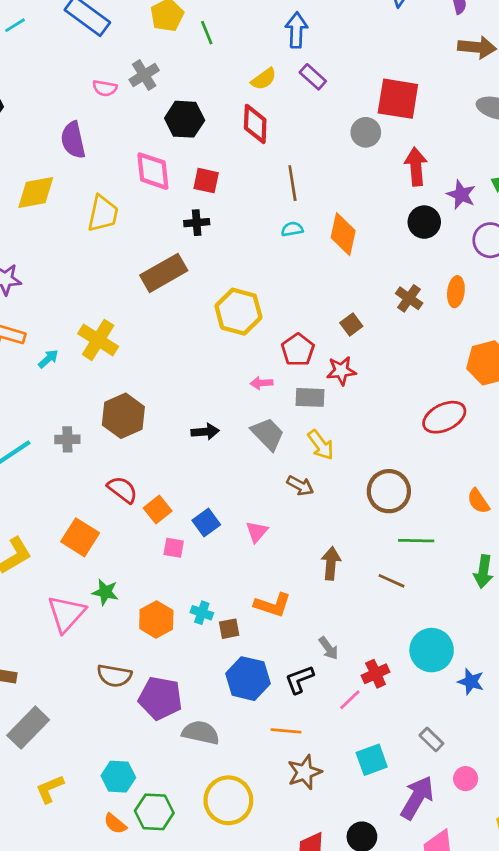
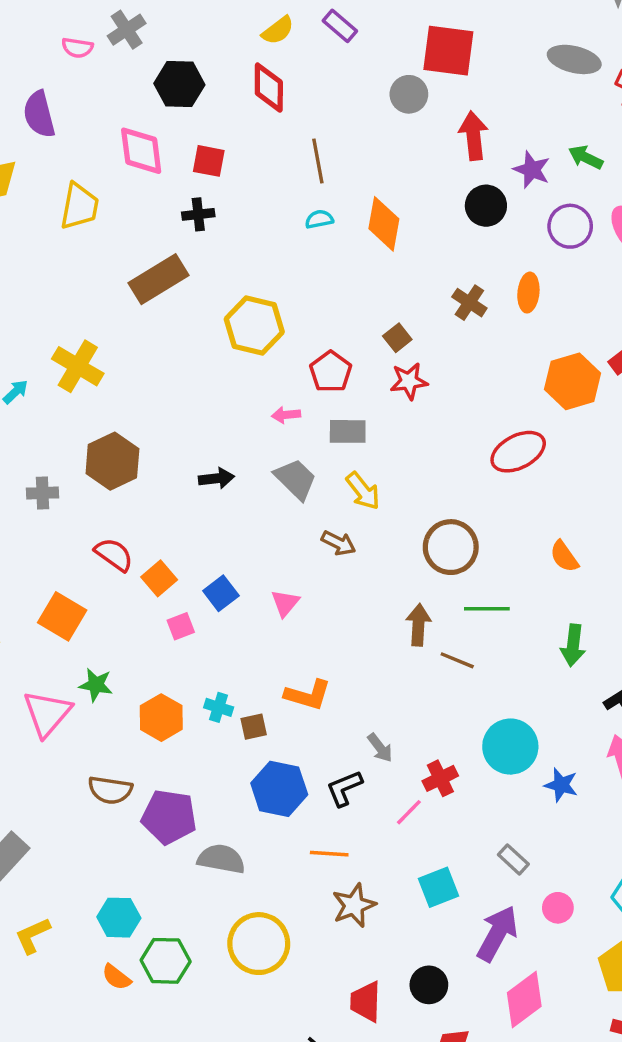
red star: (341, 371) -> (409, 381), moved
pink square: (174, 548) -> (181, 626), turned -30
brown arrow: (331, 563) -> (418, 625), moved

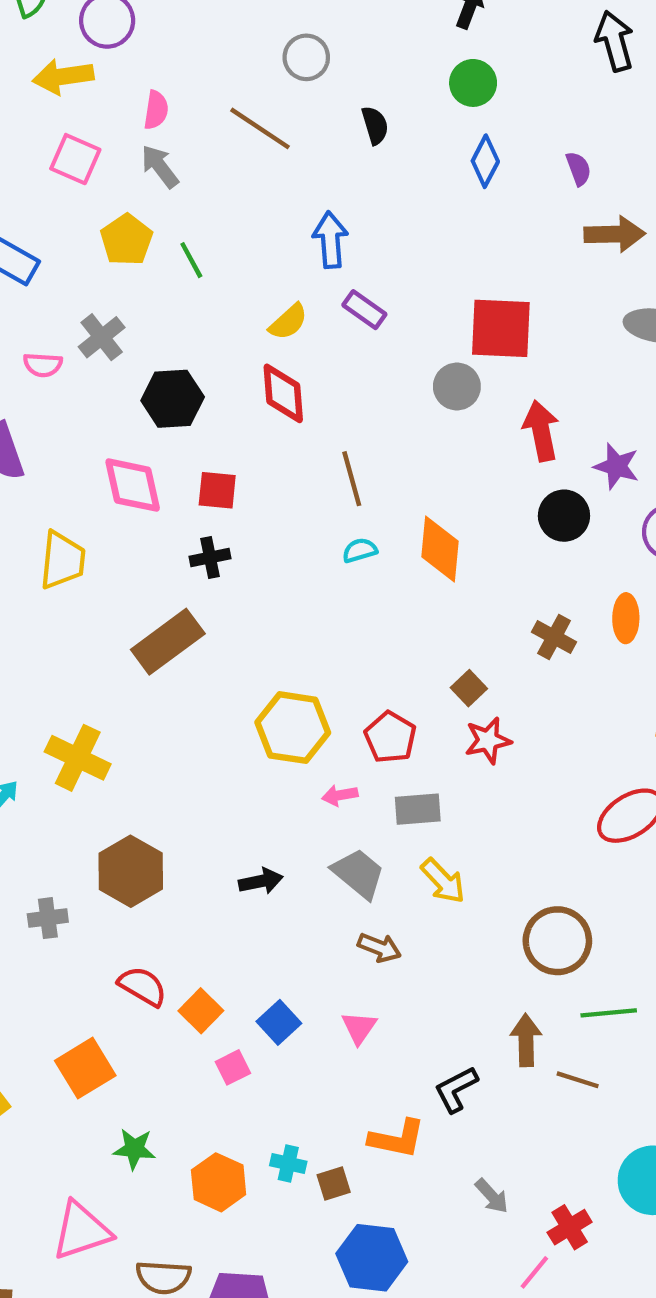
yellow hexagon: (254, 325) -> (293, 728), moved
brown arrow: (338, 543) -> (379, 948), moved
orange square: (62, 616) -> (85, 1068), turned 33
pink triangle: (47, 713) -> (81, 1231), moved, turned 36
black L-shape: (344, 788) -> (456, 1089), moved

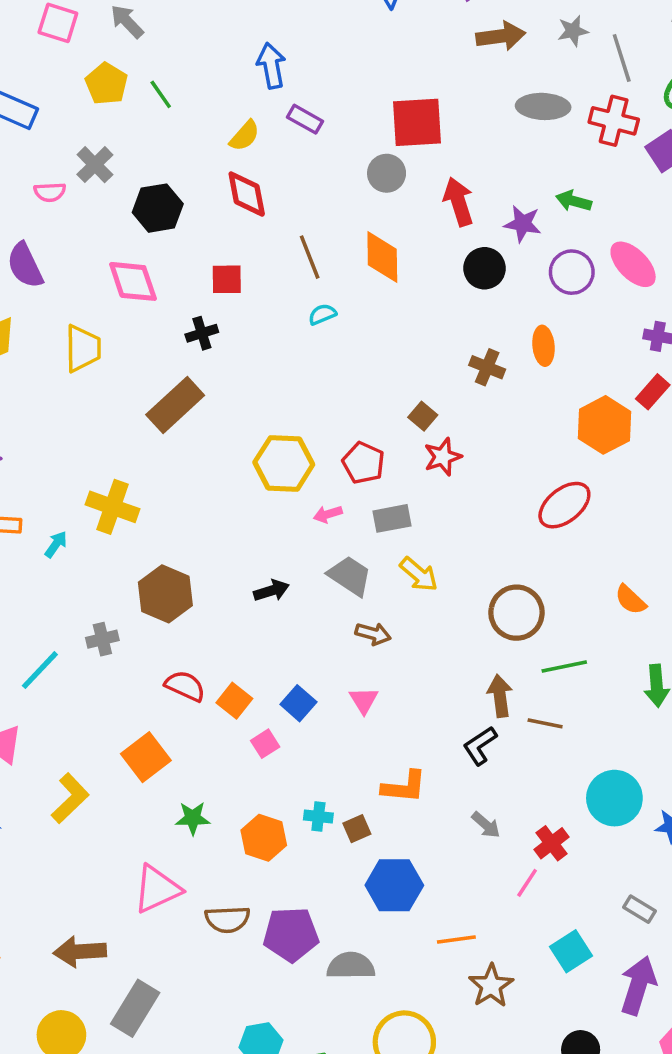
red square: (217, 490) -> (227, 279), moved
orange diamond: (440, 549) -> (382, 257), moved
black L-shape: (456, 1089) -> (480, 746), moved

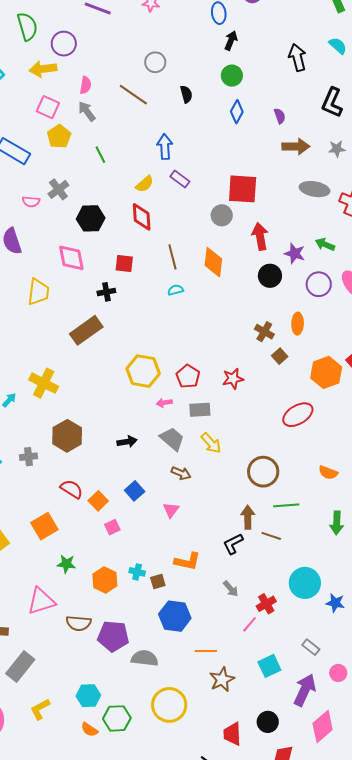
yellow pentagon: (106, 84) -> (59, 136), moved
brown square: (423, 416) -> (280, 356), moved
orange semicircle: (630, 600) -> (328, 473), turned -30
blue square: (298, 703) -> (135, 491), moved

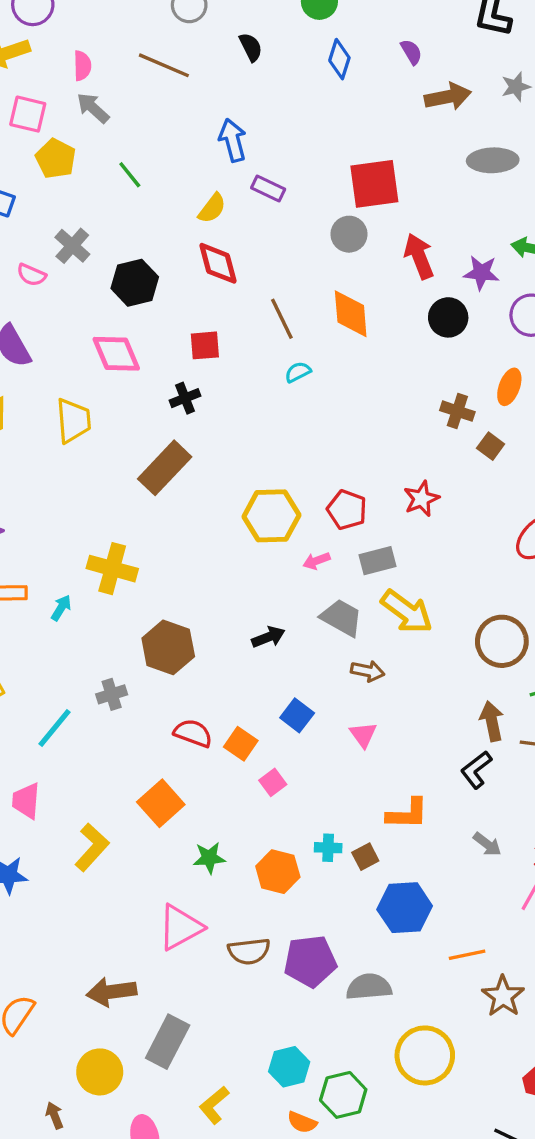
pink semicircle: (31, 202) -> (31, 275), turned 30
orange ellipse: (298, 324) -> (509, 387), turned 30
yellow arrow: (211, 443) -> (407, 612), size x1.4

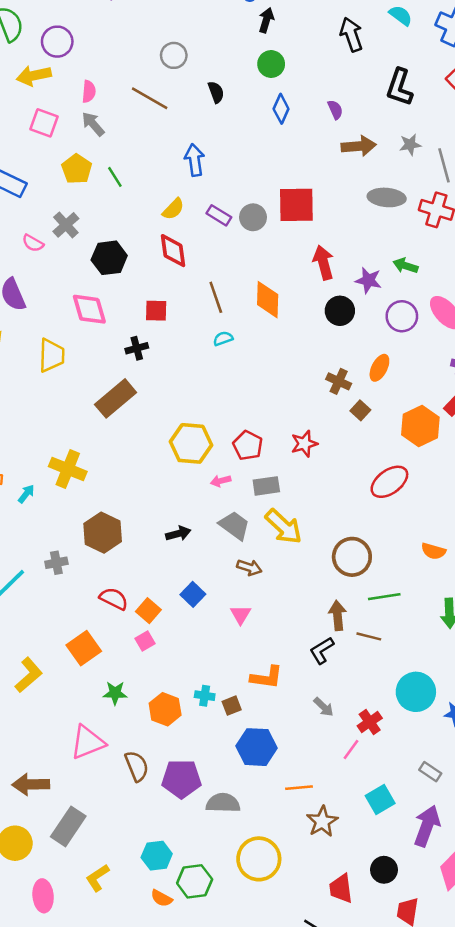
yellow pentagon: (56, 159) -> (77, 169), moved
purple rectangle: (268, 189) -> (219, 215), moved
gray circle: (349, 234) -> (253, 217), moved
pink square: (273, 782) -> (145, 641), moved
brown semicircle: (249, 951) -> (137, 766), turned -112

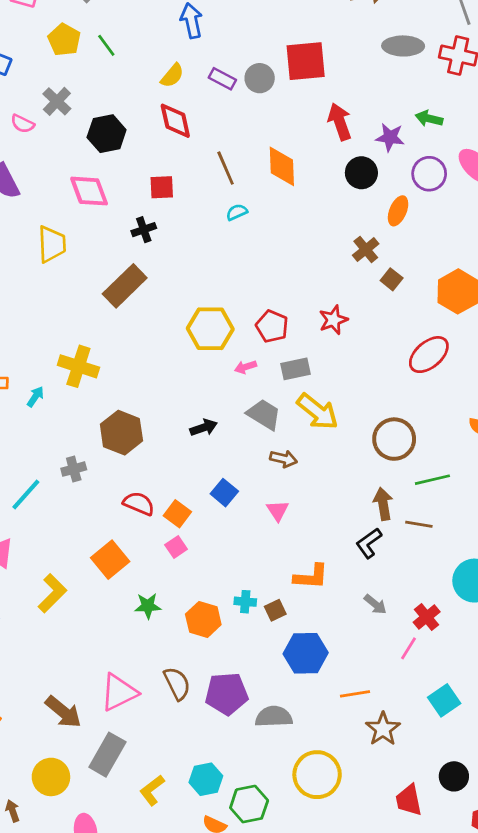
orange ellipse: (379, 368) -> (398, 211), moved
brown cross: (339, 381) -> (366, 249), turned 30
pink triangle: (88, 742) -> (119, 692), moved
brown arrow: (31, 784) -> (63, 712), turned -135
yellow L-shape: (97, 878) -> (152, 790), moved

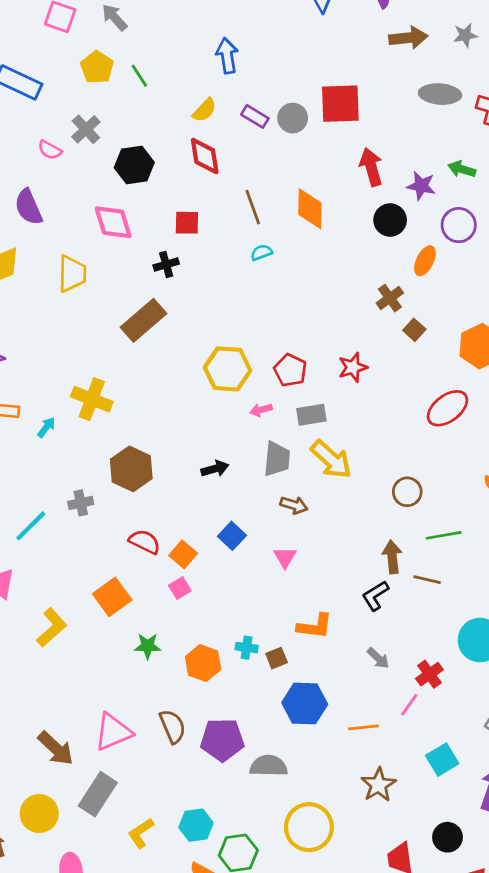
gray trapezoid: (264, 414) -> (277, 459), turned 60
brown circle: (394, 439) -> (407, 492), size x0.7
orange line: (355, 694) -> (363, 727), moved

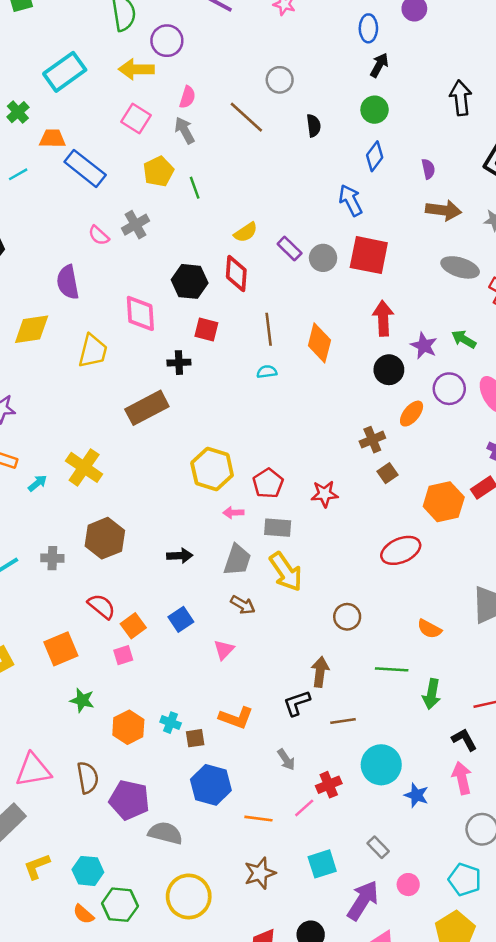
blue arrow: (227, 56) -> (351, 200), moved, turned -32
black hexagon: (134, 165) -> (190, 281), moved
green line: (444, 535) -> (392, 669), moved
brown line: (427, 580) -> (343, 721), moved, turned -35

